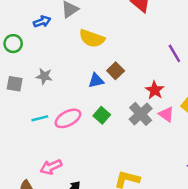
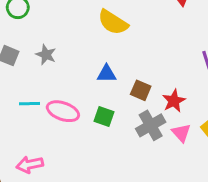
brown square: (116, 71) -> (141, 90), moved, turned -35
green square: (102, 115) -> (104, 117), turned -35
pink ellipse: (68, 118) -> (63, 111), turned 35

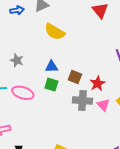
gray star: (46, 55) -> (17, 60), moved
green square: (104, 117) -> (51, 85), moved
gray cross: (151, 125) -> (82, 101), turned 36

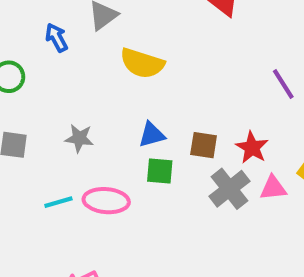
blue arrow: (17, 10) -> (57, 38), turned -96
gray cross: (82, 101) -> (229, 189), turned -30
pink triangle: (103, 105) -> (273, 188), turned -40

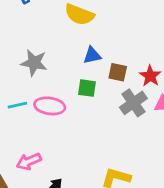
blue triangle: (152, 135) -> (92, 55), moved
gray star: (79, 138) -> (34, 63), size x1.4

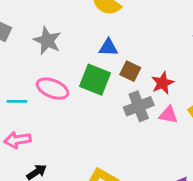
green square: (87, 88) -> (95, 80), size x1.5
cyan line: (17, 105) -> (17, 101), moved

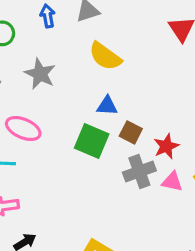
gray star: (47, 41) -> (40, 74), moved
pink ellipse: (53, 89) -> (23, 129), moved

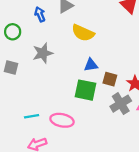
gray star: (40, 74) -> (43, 53), turned -30
pink ellipse: (23, 129) -> (62, 120), moved

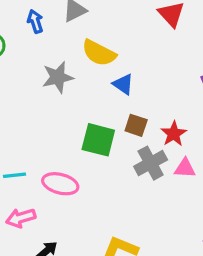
gray star: (43, 53) -> (58, 77), moved
blue triangle: (91, 65) -> (123, 84), moved, turned 40

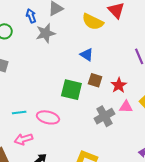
yellow semicircle: (99, 53) -> (93, 22), moved
gray star: (58, 77) -> (45, 33), moved
gray cross: (151, 163) -> (104, 116), moved

